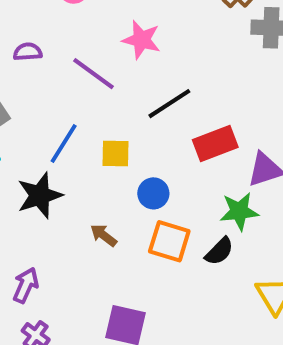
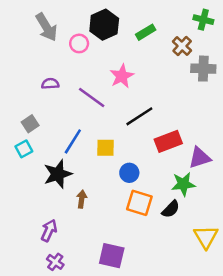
pink star: (141, 40) -> (122, 76), turned 30
brown arrow: (104, 235) -> (82, 199), moved, turned 60

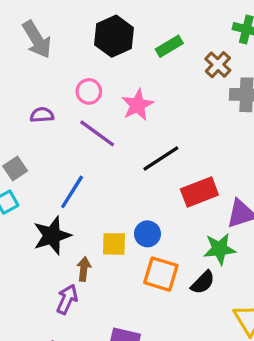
pink circle: (79, 43) -> (89, 91), moved
yellow square: (105, 148) -> (114, 244), moved
purple arrow: (49, 231) -> (67, 299), moved

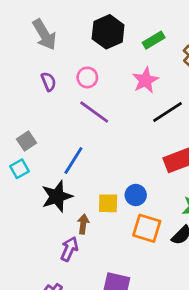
pink star: (137, 105) -> (145, 80), moved
purple semicircle: (42, 115) -> (49, 82), moved, turned 72
black line: (161, 158) -> (168, 112), moved

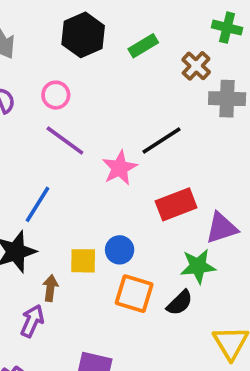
pink star: (145, 80) -> (120, 168), moved

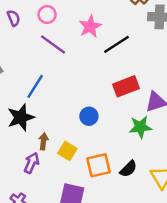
pink star: (120, 168) -> (90, 26), moved
yellow square: (83, 261) -> (67, 151), moved, turned 30
orange square: (134, 294) -> (99, 165), moved, turned -30
black semicircle: (180, 303) -> (128, 169), moved

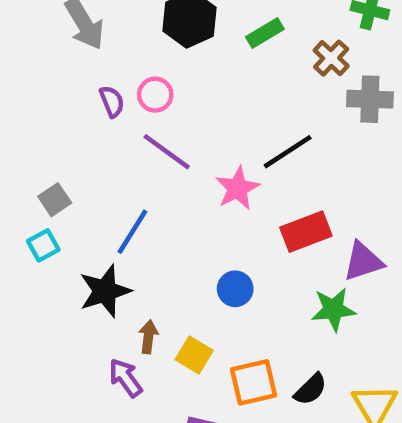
purple semicircle: (14, 18) -> (112, 101), moved
pink star: (90, 26) -> (237, 188), moved
purple arrow: (31, 163) -> (126, 378), turned -60

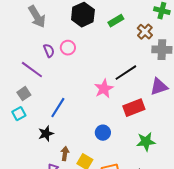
purple line: (167, 152) -> (32, 70), moved
purple triangle: (363, 261) -> (159, 87), moved
black star: (105, 291) -> (46, 134), size x0.7

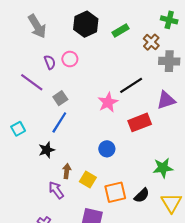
gray square: (24, 94) -> (60, 98), moved
green star: (146, 142) -> (163, 168), moved

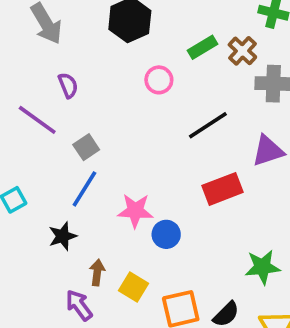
green rectangle: (121, 30) -> (202, 47), moved
pink circle: (70, 59) -> (159, 80), moved
pink star: (108, 102) -> (135, 211), moved, turned 30

